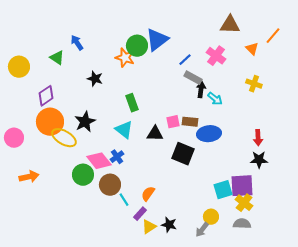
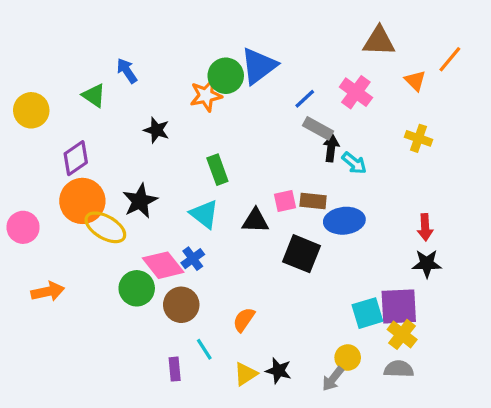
orange star: (125, 58) -> (206, 95), turned -30
cyan line: (124, 200) -> (204, 349), moved
purple rectangle: (140, 214) -> (175, 369), moved, turned -48

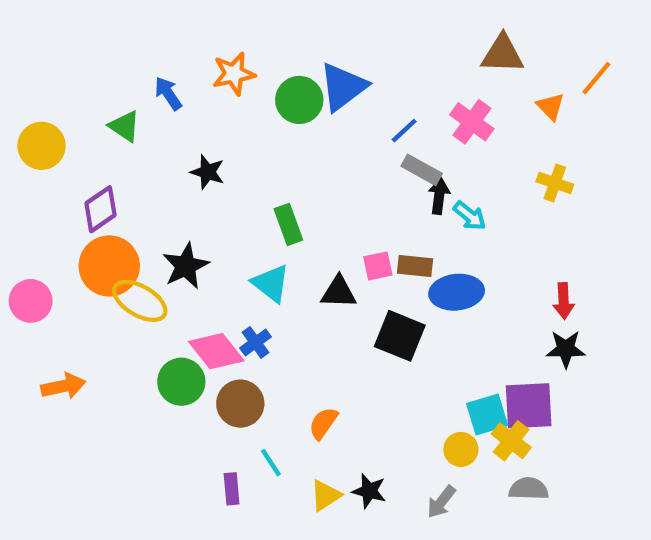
orange star: (206, 95) -> (234, 74), moved
yellow cross: (402, 334) -> (511, 441), moved
yellow circle: (348, 358) -> (461, 449), moved

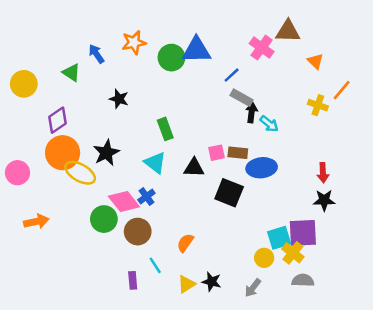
orange line: (596, 78) -> (342, 90), moved
blue triangle: (343, 87) -> (197, 50), turned 36
pink cross: (472, 122) -> (262, 48), moved

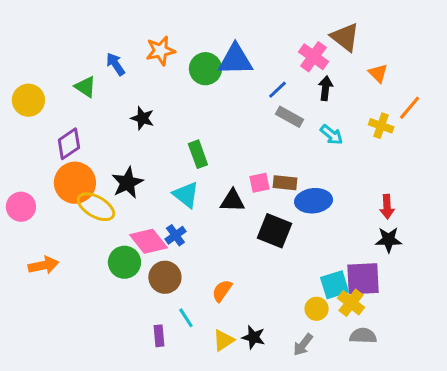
brown triangle: (288, 31) -> (345, 37), turned 36
black arrow: (252, 113) -> (326, 88), moved
cyan arrow: (269, 124) -> (332, 135), moved

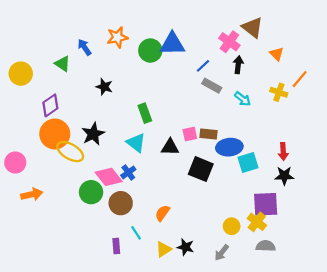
pink circle: (21, 207) -> (15, 163), moved
cyan square: (335, 285) -> (248, 163), moved

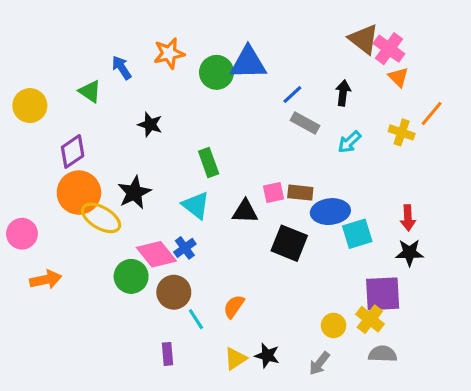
pink cross: (229, 42) -> (389, 49), moved
cyan arrow: (243, 99) -> (349, 142), turned 98
cyan line: (136, 233) -> (196, 319), moved

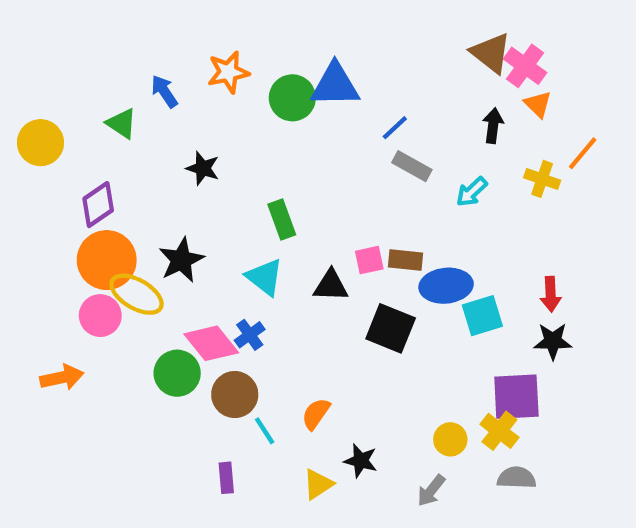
black arrow: (343, 93) -> (493, 126), moved
pink circle: (22, 234) -> (100, 316), moved
black star: (267, 355) -> (361, 461), moved

